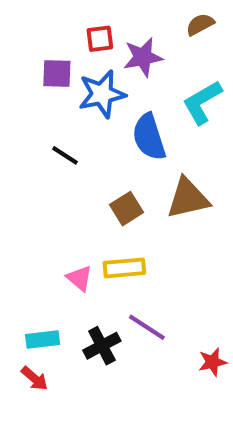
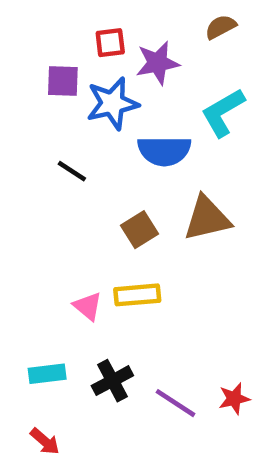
blue semicircle: (149, 137) -> (164, 151), turned -72
purple line: (147, 327) -> (176, 403), moved
red arrow: (34, 378) -> (45, 441), moved

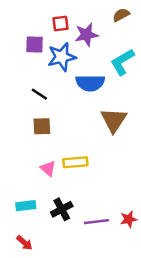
brown triangle: (207, 218) -> (114, 120), turned -44
brown square: (139, 230) -> (42, 126), moved, turned 30
purple line: (176, 403) -> (96, 222), turned -40

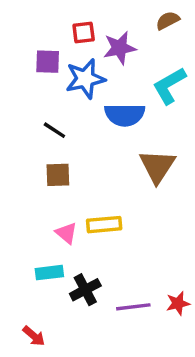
cyan rectangle: (26, 206) -> (49, 273), moved

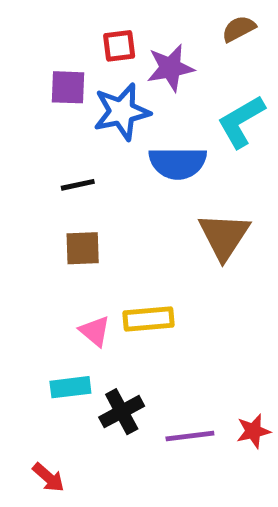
black line: (54, 130) -> (78, 185), turned -45

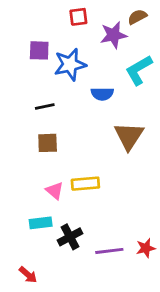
red square: (119, 46) -> (78, 17), moved
purple star: (170, 68) -> (113, 35), moved
blue semicircle: (178, 163) -> (102, 94), size x0.7

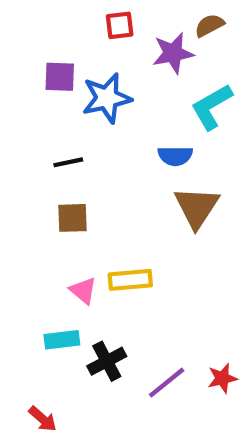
blue semicircle: (102, 94) -> (175, 156), moved
purple line: (109, 251) -> (167, 383), turned -32

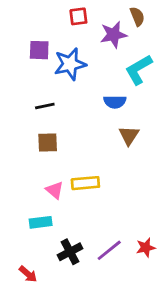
brown semicircle: (209, 25) -> (137, 16), turned 96
brown triangle: (197, 207) -> (129, 135), size x0.7
black cross: (107, 361) -> (70, 252), moved

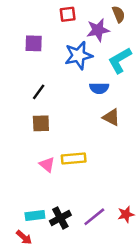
blue star: (70, 64) -> (79, 55), moved
black line: (45, 106) -> (39, 92), turned -42
brown triangle: (129, 135) -> (111, 117), turned -36
cyan rectangle: (41, 222) -> (35, 216), moved

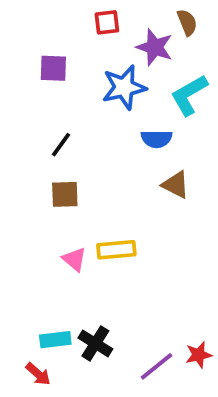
purple star: (98, 30) -> (155, 47), turned 30
red star: (126, 214) -> (199, 355), moved
purple line: (94, 217) -> (157, 366), moved
black cross: (60, 218) -> (95, 343), turned -30

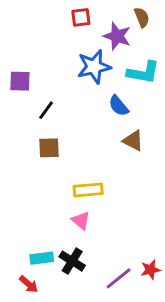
purple square: (53, 68) -> (20, 81), moved
cyan L-shape: (189, 95) -> (143, 72), turned -140
blue semicircle: (157, 139) -> (119, 106), turned 50
pink triangle: (74, 259) -> (81, 220), moved

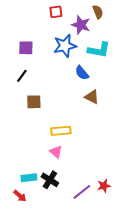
purple square: (20, 81) -> (26, 48), moved
black line: (46, 110) -> (22, 76), moved

